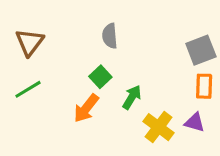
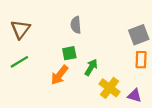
green square: (100, 77) -> (69, 53), turned 32
purple triangle: (195, 122) -> (134, 96), moved

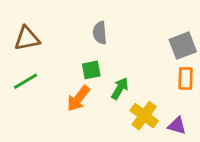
brown triangle: (20, 29) -> (27, 38), turned 42

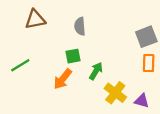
brown triangle: (27, 38) -> (35, 19), moved

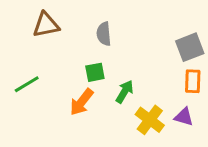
purple triangle: (142, 101) -> (184, 117), moved

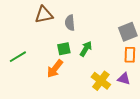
brown triangle: (46, 25) -> (44, 15), moved
green arrow: (125, 92) -> (86, 49), moved

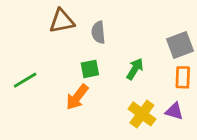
green arrow: (86, 49) -> (135, 69), moved

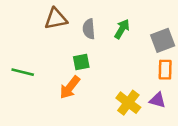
green arrow: (135, 69) -> (122, 29), moved
green line: (25, 80) -> (23, 72), turned 45

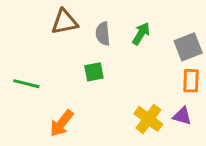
orange arrow: (70, 87) -> (62, 123), moved

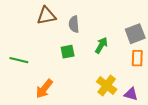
green arrow: (141, 34) -> (101, 45), moved
purple triangle: (182, 116) -> (131, 94), moved

